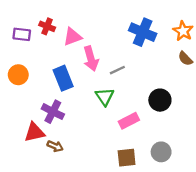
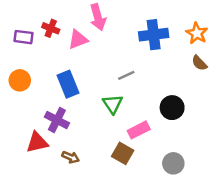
blue cross: (143, 32) -> (154, 35), turned -30
pink arrow: (91, 59) -> (98, 17), moved
brown arrow: (55, 146) -> (71, 157), moved
brown square: (127, 158) -> (123, 153), moved, turned 36

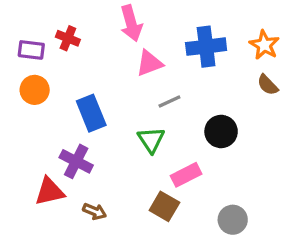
pink triangle: (78, 39) -> (149, 63), moved
orange circle: (20, 80) -> (35, 90), moved
black circle: (172, 108) -> (221, 131), moved

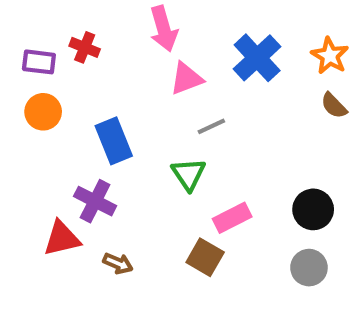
blue cross: (206, 47) -> (257, 58), turned -36
black circle: (221, 131) -> (313, 209), moved
gray circle: (233, 220) -> (309, 268), moved

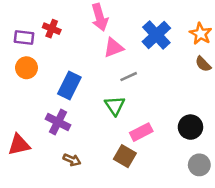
blue rectangle: (114, 141) -> (69, 85), turned 48
red triangle: (62, 238) -> (19, 145), moved
gray circle: (309, 268) -> (199, 165), moved

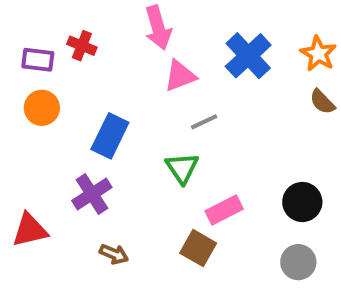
purple cross: (58, 122) -> (92, 194), turned 30
gray circle: (199, 165) -> (298, 262), moved

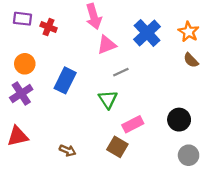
purple rectangle: (38, 60) -> (22, 19), moved
purple cross: (92, 194) -> (21, 93), moved
gray circle: (298, 262) -> (189, 155), moved

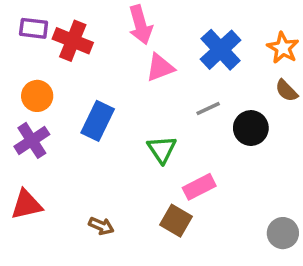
red cross: (49, 27) -> (73, 41), size x1.5
gray line: (121, 72) -> (208, 108), moved
black circle: (179, 120) -> (251, 128), moved

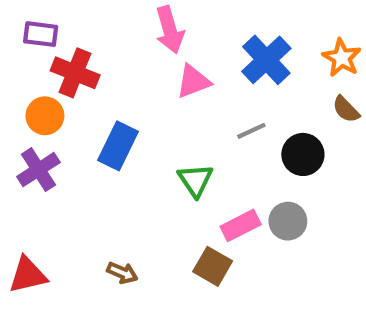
red cross: (73, 41) -> (75, 73), moved
red triangle: (26, 205) -> (28, 275), moved
gray circle: (283, 233) -> (288, 221), moved

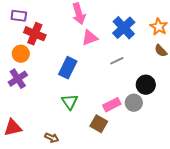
blue rectangle: (118, 146) -> (68, 68), moved
black circle: (303, 154) -> (146, 85), moved
green triangle: (195, 180) -> (70, 102), moved
brown arrow: (122, 273) -> (52, 138), moved

